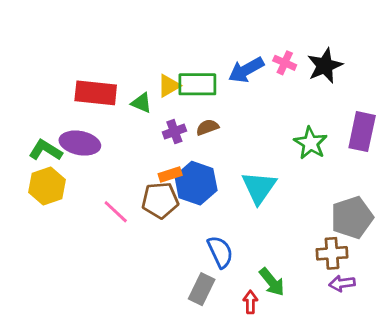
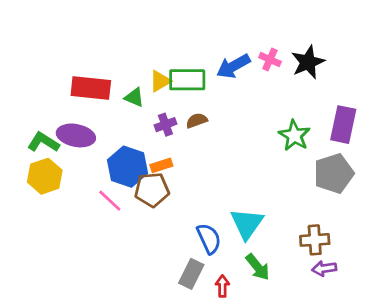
blue hexagon: (196, 183) -> (127, 167), moved
cyan triangle: (259, 187) -> (247, 224), moved
gray pentagon: (352, 217) -> (334, 173), moved
red arrow: (250, 302) -> (222, 286), moved

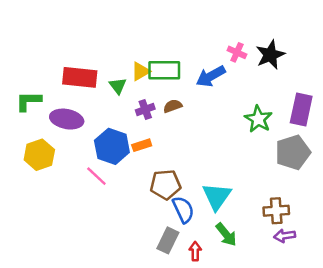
blue arrow: (233, 66) -> (211, 76), moved
green triangle: (134, 97) -> (118, 86), turned 30
green L-shape: (43, 142) -> (29, 101), moved, turned -32
brown pentagon: (152, 190) -> (165, 185), moved

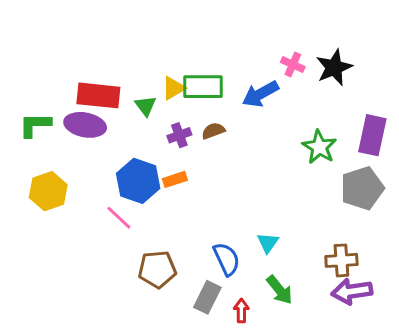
purple ellipse: (67, 119) -> (85, 125), moved
brown pentagon: (165, 185) -> (157, 269), moved
cyan triangle: (217, 196) -> (268, 243), size x0.6
purple arrow: (285, 236) -> (352, 291), size x1.5

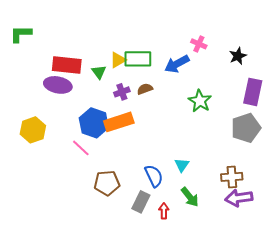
black star: (334, 67) -> (238, 56), moved, size x0.7
green L-shape: (35, 125) -> (21, 34), moved
green star: (319, 147) -> (200, 101), moved
orange rectangle: (175, 179) -> (119, 122), size x1.8

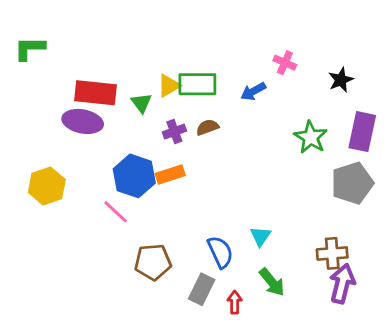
blue arrow: (177, 64) -> (253, 91), size x0.7
green star: (200, 101) -> (311, 137), moved
orange rectangle: (119, 122) -> (170, 175), size x0.7
purple arrow: (239, 198) -> (342, 284), turned 112

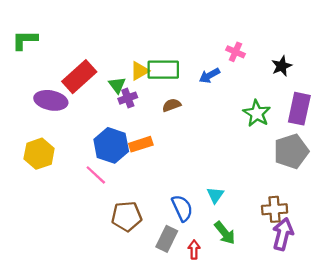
red rectangle: (96, 93) -> (79, 77), turned -48
purple ellipse: (83, 121) -> (51, 100), moved
purple cross: (174, 132) -> (128, 98), moved

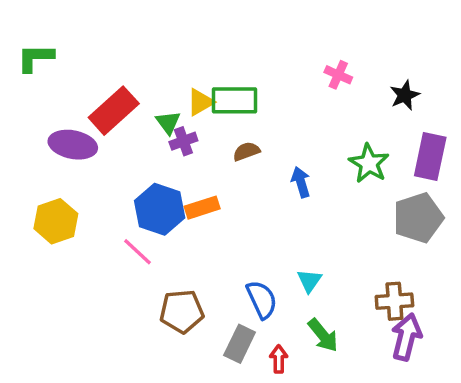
blue arrow: (209, 76) -> (301, 182), moved, turned 102

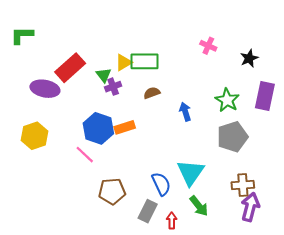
gray pentagon: (418, 218) -> (232, 137), moved
cyan triangle: (309, 281) -> (191, 172), size x1.8

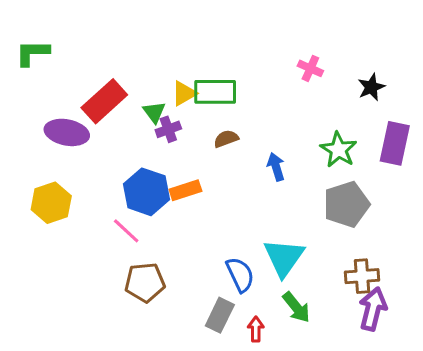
brown pentagon: (112, 191) -> (145, 282), moved

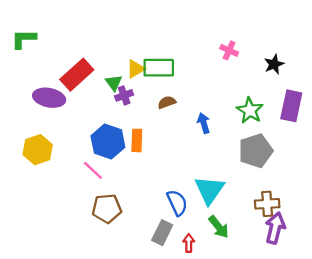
orange rectangle: (185, 190) -> (137, 140), turned -70

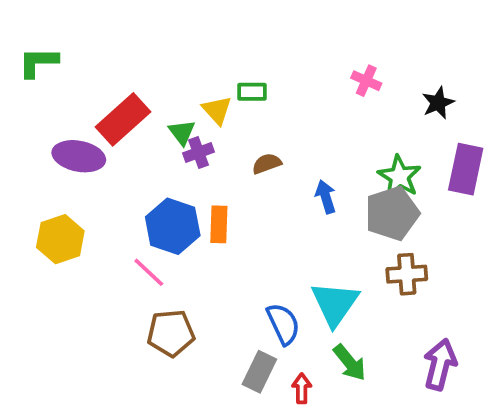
green rectangle: (159, 68) -> (252, 92), moved, size x0.6
yellow triangle: (136, 69) -> (217, 110), turned -42
gray pentagon: (256, 151) -> (392, 213), moved
brown cross: (267, 204) -> (407, 274), moved

